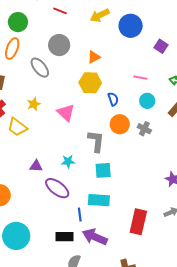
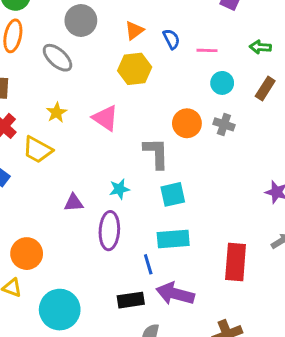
blue semicircle: (113, 99) -> (171, 39), moved
purple ellipse: (57, 188) -> (109, 231), turned 65

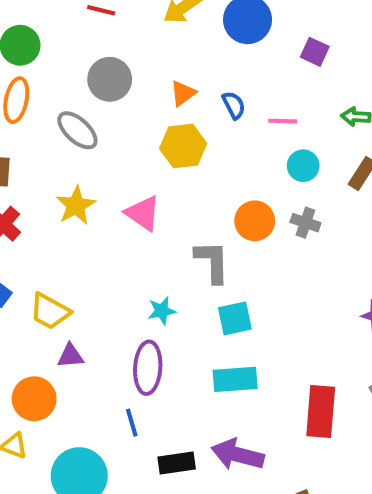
yellow star: (56, 113) -> (76, 205), size x1.4
yellow trapezoid: (38, 150) -> (50, 311), moved
purple triangle: (74, 203) -> (70, 356), moved
blue line: (148, 264) -> (132, 423), moved

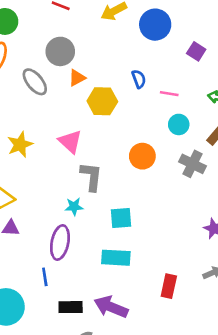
orange triangle: (183, 93) -> (77, 78), moved
yellow star: (76, 205) -> (20, 145), moved
gray cross: (305, 223) -> (193, 164), moved, size x1.4
gray L-shape: (212, 262) -> (91, 177), moved
red rectangle: (321, 411) -> (169, 286), size x0.7

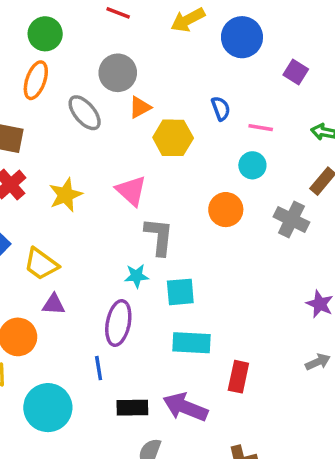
cyan circle: (179, 124) -> (252, 165), moved
cyan square: (121, 218) -> (180, 292), moved
red rectangle: (169, 286) -> (238, 377), moved

